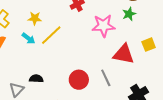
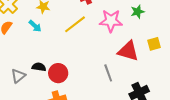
yellow line: (51, 35) -> (75, 24), moved
red circle: (79, 80) -> (58, 73), moved

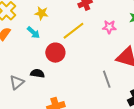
pink star: (111, 21) -> (109, 27), size x0.6
red circle: (58, 73) -> (55, 53), moved

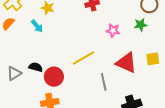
yellow line: (73, 31) -> (84, 58), moved
red circle: (55, 53) -> (54, 77), moved

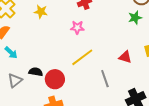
cyan arrow: (37, 26) -> (11, 53), moved
pink star: (113, 30) -> (77, 27), moved
red triangle: (126, 63) -> (125, 57), size x0.6

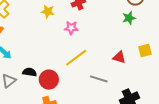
yellow star: (41, 12) -> (48, 12), moved
gray line: (105, 79) -> (99, 79), turned -54

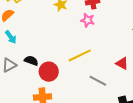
pink star: (71, 28) -> (88, 20), moved

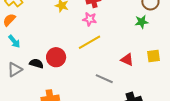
yellow line: (80, 55) -> (90, 42), moved
red circle: (49, 72) -> (56, 57), moved

